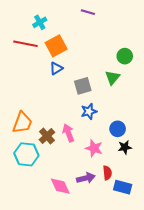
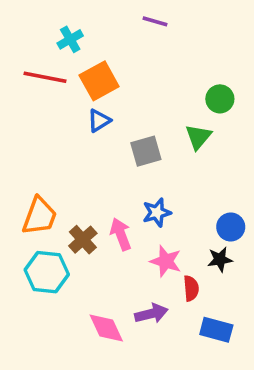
blue star: (89, 111) -> (157, 213), moved
blue circle: (118, 129) -> (231, 227), moved
red semicircle: (107, 173) -> (191, 288), moved

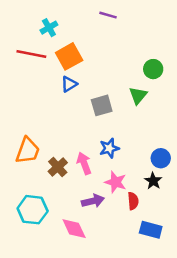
black star: (220, 259) -> (153, 181), turned -30
cyan hexagon: (47, 272) -> (33, 210), moved
purple arrow: (151, 314) -> (93, 201), moved

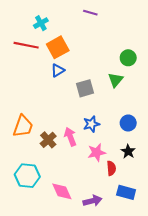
blue circle: (161, 158) -> (128, 123), moved
pink star: (116, 182) -> (97, 152), turned -30
purple arrow: (93, 201) -> (92, 201), moved

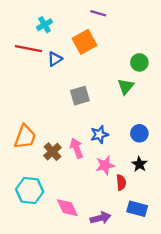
orange square: (58, 47) -> (85, 42), moved
blue triangle: (58, 70) -> (55, 59), moved
gray square: (85, 88) -> (80, 96), moved

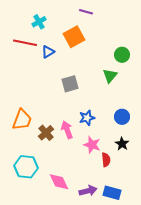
pink star: (105, 165) -> (92, 145), turned 30
blue rectangle: (137, 209) -> (112, 193), moved

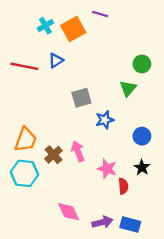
orange square: (74, 37) -> (73, 29), moved
red line: (25, 43) -> (24, 66), moved
blue star: (87, 118) -> (105, 120), moved
cyan hexagon: (26, 167) -> (24, 173), moved

